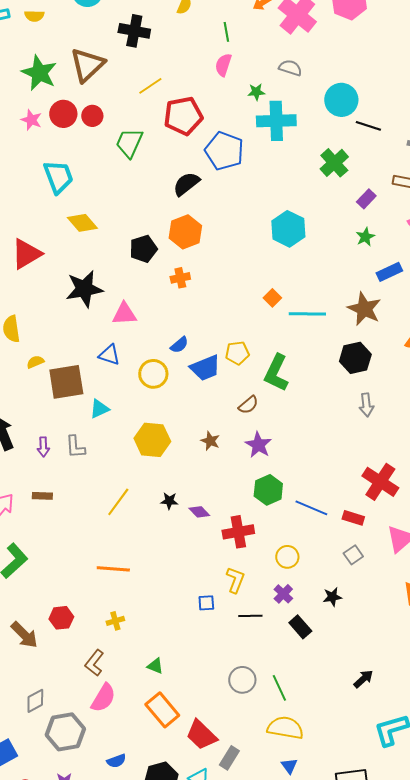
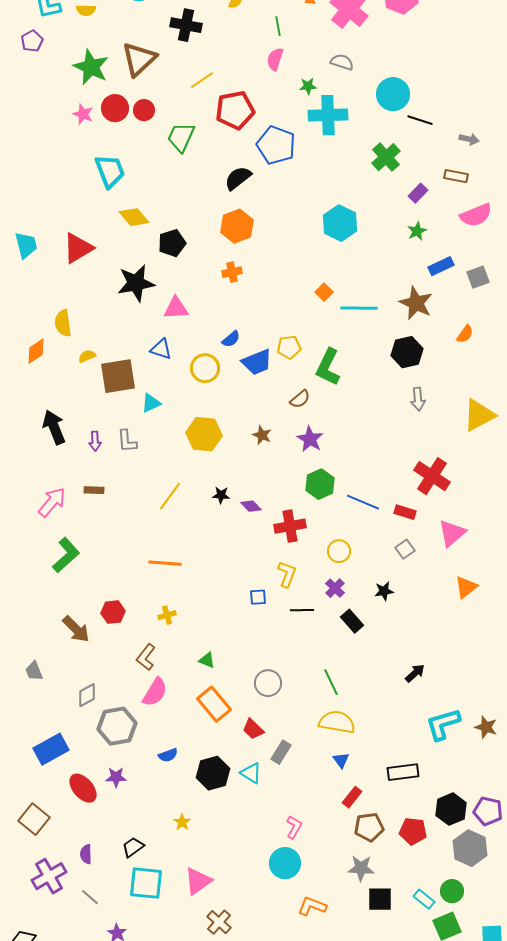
black pentagon: (143, 249) -> (172, 243), moved
gray circle: (242, 680) -> (268, 683), moved
red trapezoid: (201, 735) -> (253, 729), size x0.7

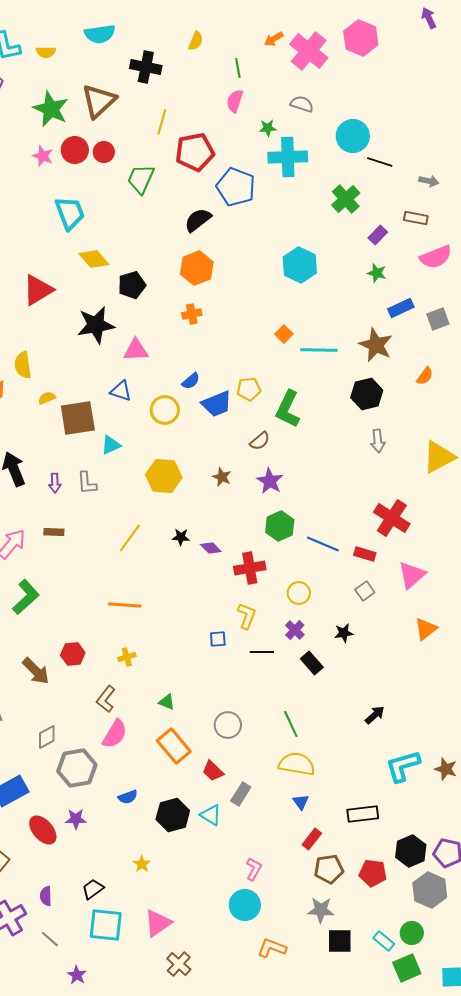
yellow line: (202, 80) -> (162, 122), turned -40
green star: (417, 231) -> (377, 273), turned -30

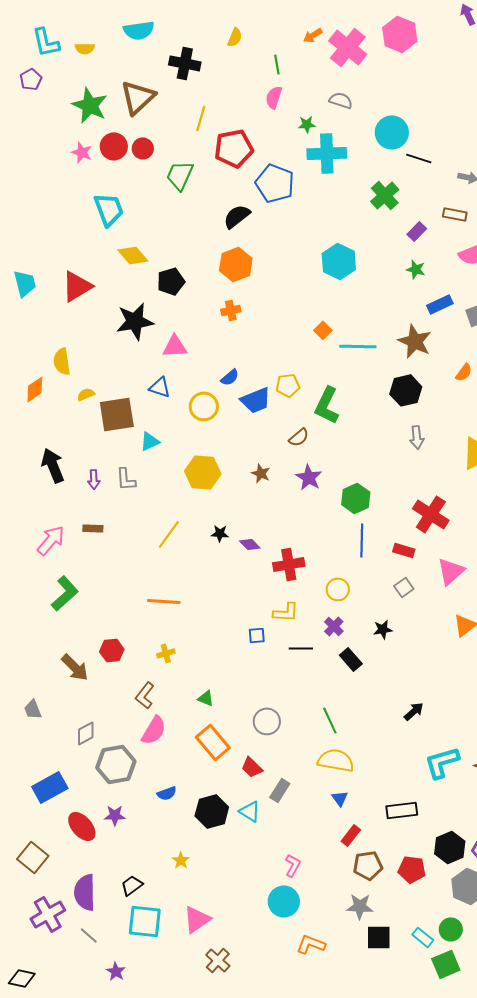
green hexagon: (280, 526) -> (356, 498), moved
blue line: (323, 544) -> (362, 540), turned 68
yellow L-shape: (247, 616) -> (286, 612), turned 72
purple semicircle: (46, 896) -> (85, 892), size x1.8

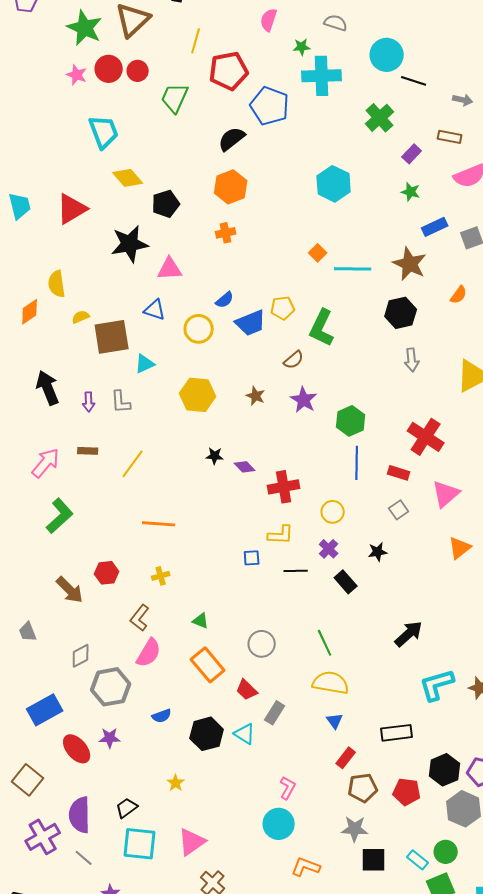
yellow line: (169, 534) -> (133, 464), moved
black arrow: (414, 711) -> (409, 634), size x1.4

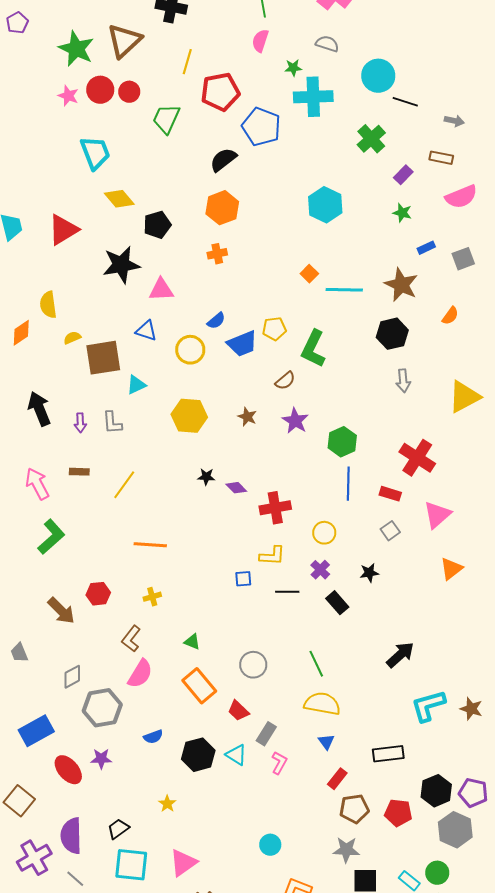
blue rectangle: (435, 227) -> (426, 248), size x0.7
pink arrow: (46, 463) -> (37, 484), turned -68
pink L-shape: (288, 788) -> (279, 763), moved
cyan circle: (279, 824) -> (270, 845), size x0.7

